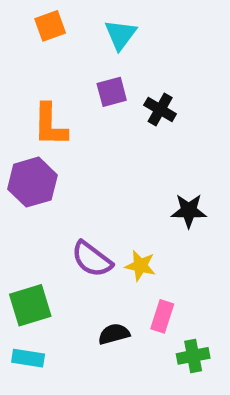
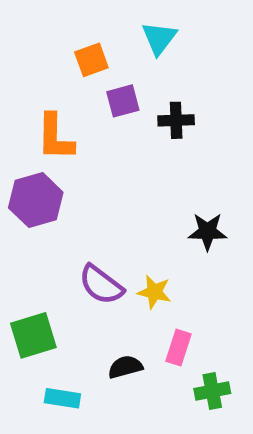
orange square: (50, 26) -> (91, 60), moved
cyan triangle: (121, 35) -> (159, 38), moved
black cross: (160, 109) -> (176, 120), turned -32
cyan rectangle: (28, 358) -> (62, 398), moved

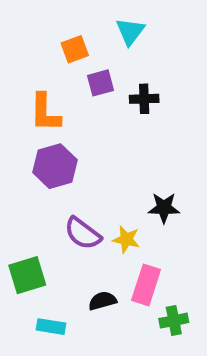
purple hexagon: (36, 200) -> (55, 166), moved
black star: (207, 232) -> (164, 208), moved
pink rectangle: (178, 348) -> (146, 285), size x1.4

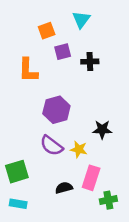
purple hexagon: (55, 166) -> (56, 110), moved
cyan rectangle: (51, 327) -> (18, 204), moved

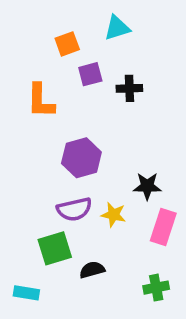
cyan triangle: (81, 19) -> (117, 28), turned 36
purple semicircle: (52, 146) -> (74, 209), turned -50
green square: (17, 172) -> (55, 248), moved
pink rectangle: (91, 178) -> (163, 227), moved

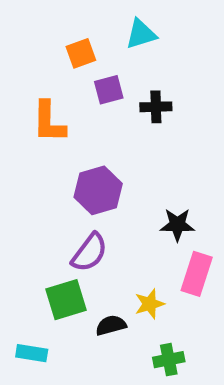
purple semicircle: (74, 209) -> (90, 252), turned -40
yellow star: (113, 215) -> (149, 304), moved, turned -30
green cross: (156, 288) -> (169, 360), moved

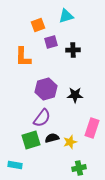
black star: (177, 225) -> (75, 95), moved
black semicircle: (111, 325) -> (52, 138), moved

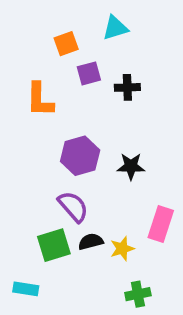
purple semicircle: (42, 118) -> (73, 207), turned -78

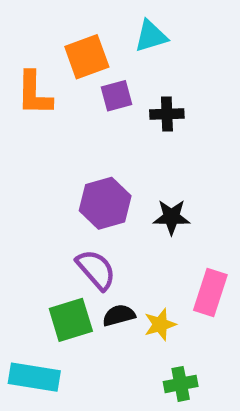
orange square: (66, 44) -> (87, 57), size x1.4
orange L-shape: (40, 100) -> (34, 93), moved
cyan rectangle: (26, 289) -> (34, 377), size x1.5

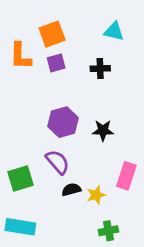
cyan triangle: (151, 36) -> (114, 31), moved, turned 30
purple square: (117, 96) -> (56, 63), moved
green square: (71, 320) -> (20, 179), moved

